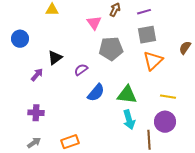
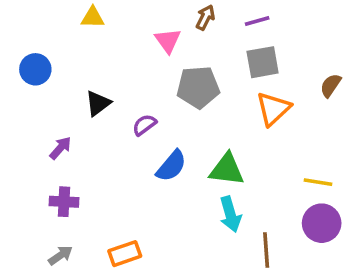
purple arrow: (37, 75) -> (60, 148), moved
yellow line: (168, 97) -> (318, 182), moved
purple circle: (165, 122) -> (322, 223), moved

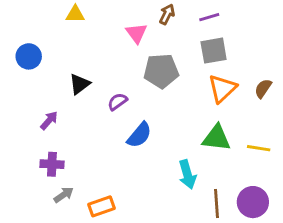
brown semicircle: (331, 85) -> (263, 88), moved
green triangle: (227, 170) -> (216, 138), moved
purple circle: (322, 223) -> (253, 202), moved
gray arrow: (60, 255) -> (64, 195), moved

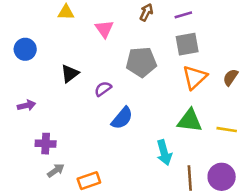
pink triangle: (136, 33) -> (104, 29), moved
purple arrow: (49, 120) -> (26, 105), moved, turned 36

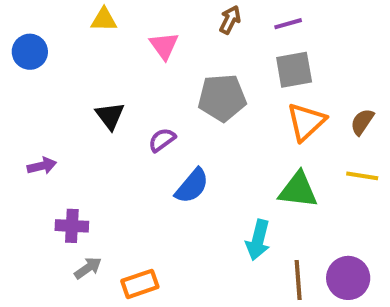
blue circle: (25, 49) -> (30, 52), moved
black triangle: (70, 73) -> (110, 116), turned -30
yellow line: (227, 130) -> (362, 176), moved
cyan arrow: (164, 153) -> (258, 240), turned 30

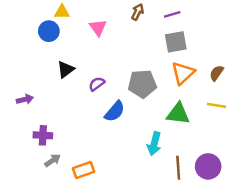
blue circle: (30, 52) -> (49, 31), moved
gray pentagon: (222, 98) -> (142, 84), moved
black triangle: (110, 116) -> (66, 69), turned 30

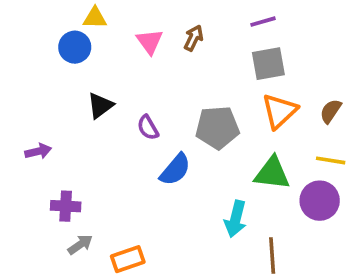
brown arrow: (137, 12) -> (194, 38), moved
purple semicircle: (97, 84) -> (148, 128), turned -84
purple circle: (208, 166) -> (320, 201), moved

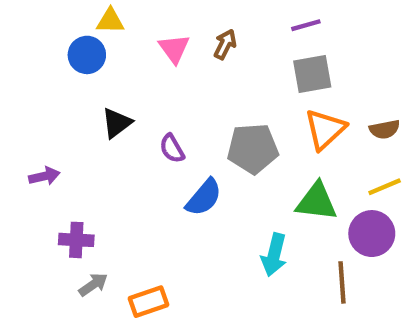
brown semicircle: (331, 111) -> (385, 129), turned -135
yellow line: (331, 160) -> (385, 187), turned -32
brown line: (272, 255) -> (342, 282), moved

